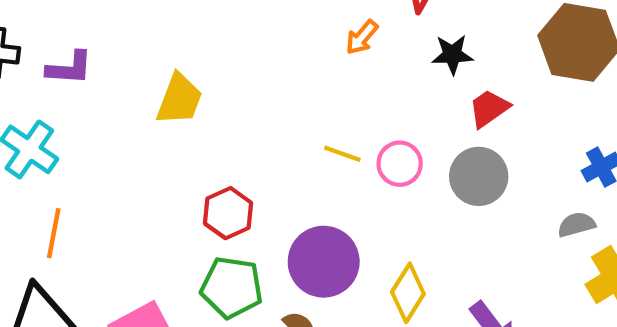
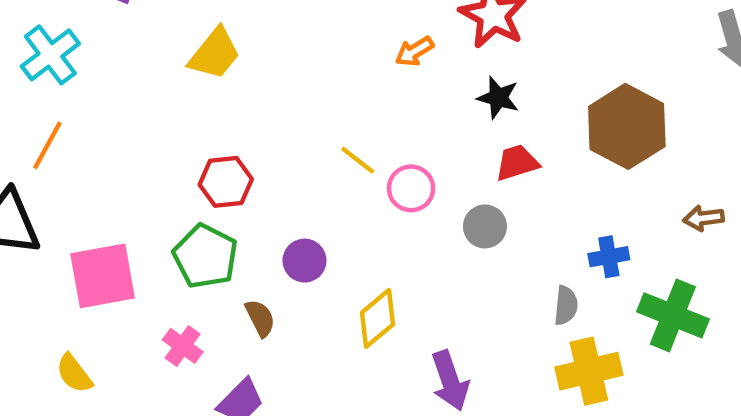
gray circle: (479, 176) -> (485, 226), size x0.7
gray semicircle: (576, 225) -> (566, 305), turned 93
purple circle: (324, 262) -> (304, 261), size x0.6

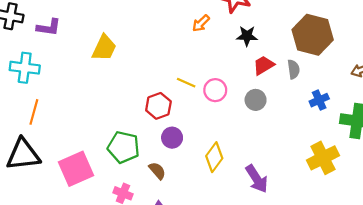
cyan cross: (50, 55) -> (25, 68), turned -32
red hexagon: (226, 182) -> (158, 106), moved
gray semicircle: (566, 305) -> (294, 69), moved

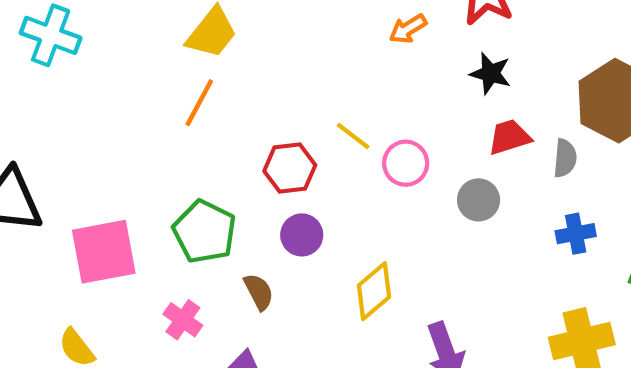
blue cross: (319, 100) -> (576, 234), moved
orange line: (34, 112) -> (199, 103), moved

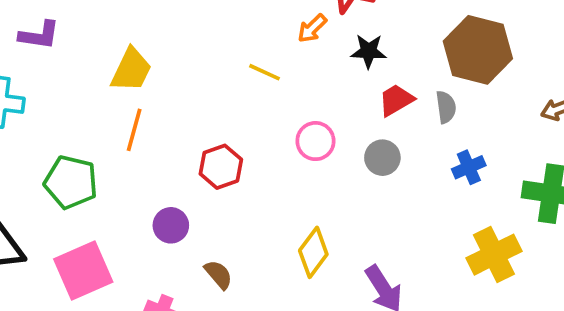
orange arrow: (408, 29) -> (312, 28), moved
yellow line: (353, 136) -> (265, 72), moved
green pentagon: (204, 232) -> (71, 182), moved
purple circle: (302, 235) -> (171, 225), moved

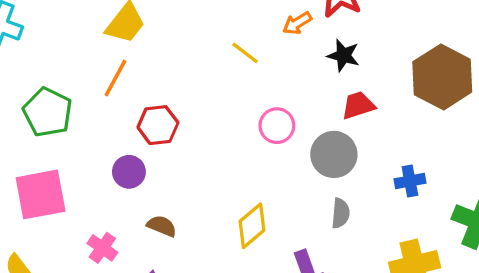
gray semicircle: (446, 107) -> (341, 213), moved
gray circle: (382, 158) -> (334, 154), size x1.4
red hexagon: (221, 167) -> (158, 125), moved
brown semicircle: (218, 274) -> (162, 226), turned -40

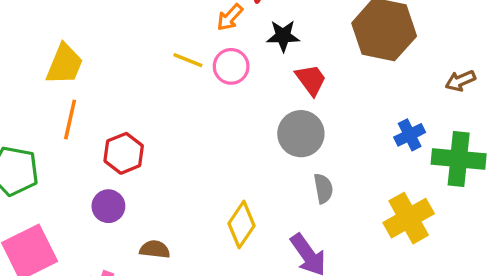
red trapezoid: (358, 105) -> (311, 80), turned 87
pink circle: (277, 126) -> (231, 66), moved
blue cross: (410, 181) -> (410, 135), moved

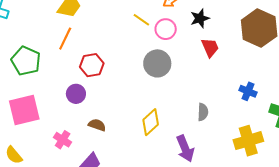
black star: (283, 36) -> (200, 18), turned -30
gray circle: (301, 134) -> (157, 63), moved
blue cross: (410, 135) -> (248, 91), moved, turned 36

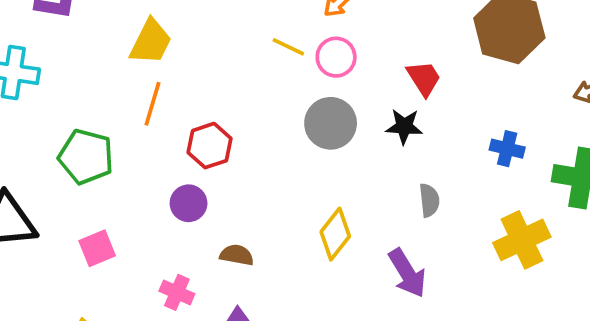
black star: (200, 18) -> (404, 126), moved, turned 30
pink square: (24, 110) -> (97, 248), size x0.6

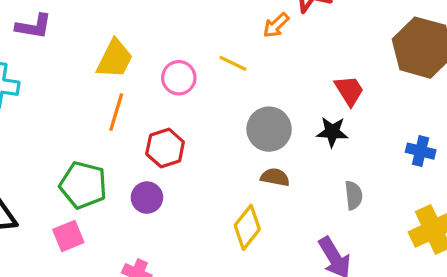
pink circle: (336, 57) -> (179, 78), moved
green pentagon: (86, 157) -> (83, 185), moved
yellow diamond: (335, 234) -> (247, 227), moved
brown semicircle: (237, 255) -> (275, 177), moved

